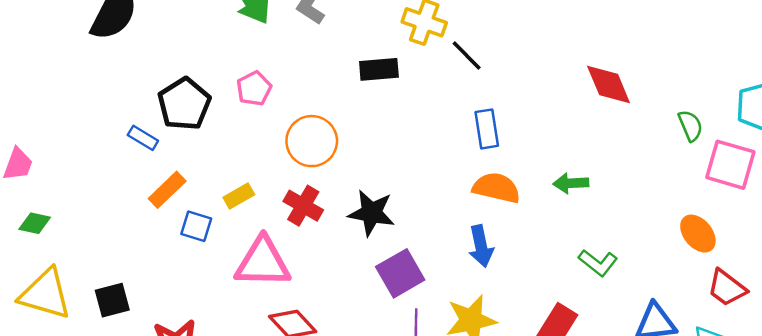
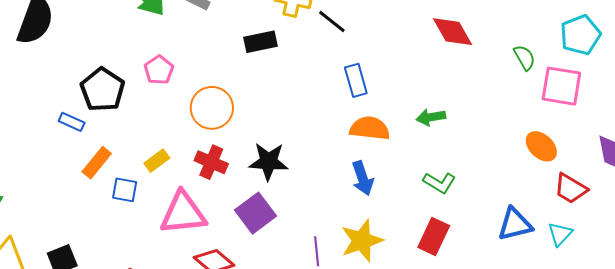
green L-shape: (598, 263) -> (439, 183), moved
purple square: (400, 273) -> (256, 213), moved

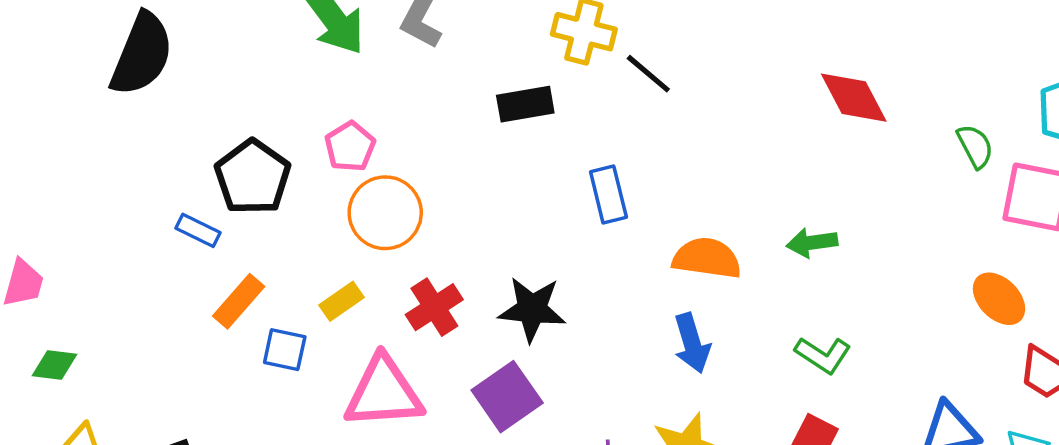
blue rectangle: (356, 80) -> (608, 195), moved
orange circle: (212, 108) -> (385, 213), moved
red cross: (211, 162) -> (434, 307), turned 32

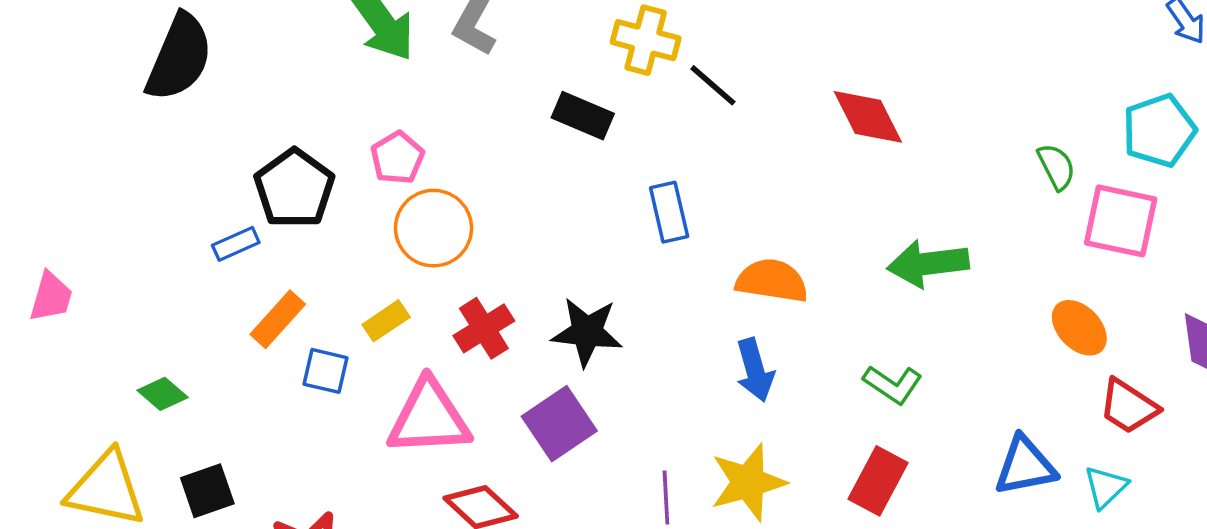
red diamond: (854, 98) -> (868, 117), moved
black rectangle: (525, 104) -> (583, 116), turned 32
blue rectangle: (198, 230) -> (236, 244), turned -51
green arrow: (812, 243) -> (928, 264), moved, size x1.5
green diamond: (54, 365) -> (163, 394), moved, turned 33

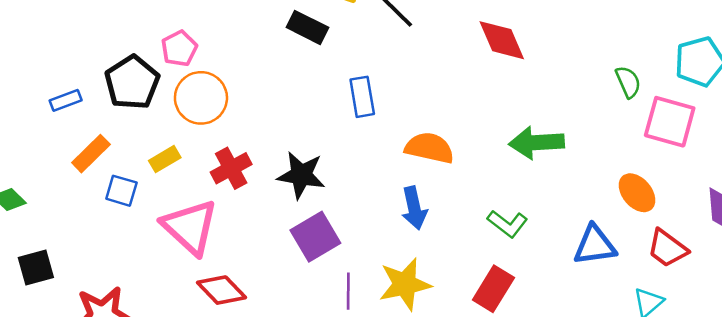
black pentagon: (294, 188) -> (132, 83), moved
pink triangle: (429, 418) -> (190, 227), turned 42
purple square: (559, 424) -> (315, 237), moved
blue triangle: (1025, 466) -> (595, 245), moved

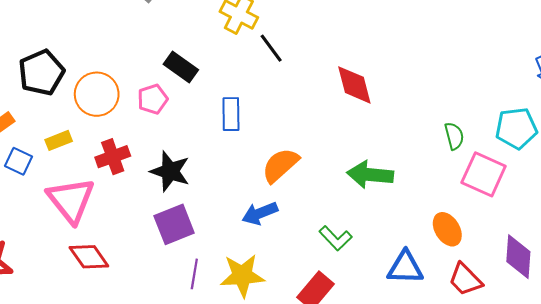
black rectangle: (307, 27) -> (181, 67), moved
pink pentagon: (179, 48) -> (153, 99), moved
orange semicircle: (429, 148) -> (280, 165), turned -63
blue arrow: (414, 208) -> (260, 213), turned 72

